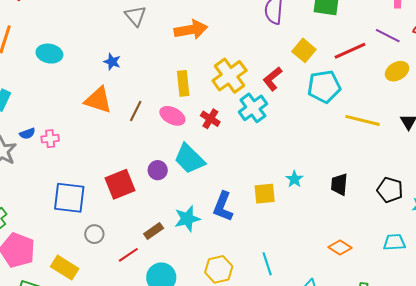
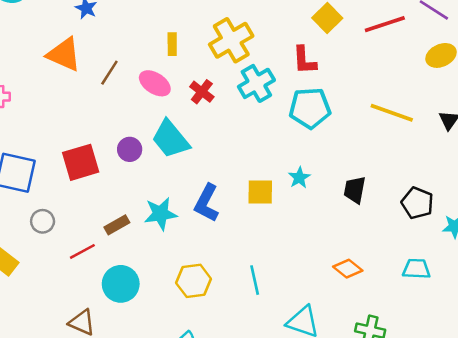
red L-shape: (272, 79) -> (304, 60), moved, turned -60
yellow rectangle: (183, 83) -> (172, 44), size x0.7
cyan pentagon: (324, 86) -> (310, 108), moved

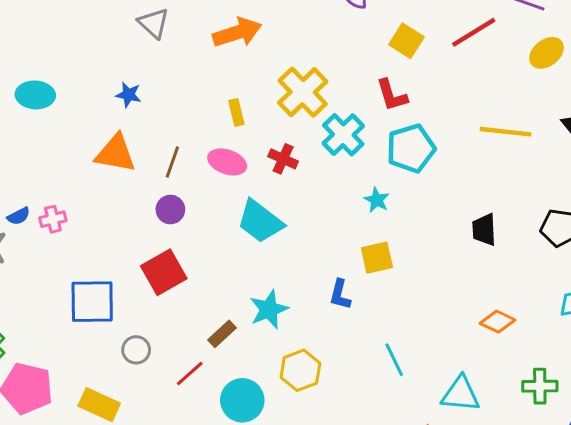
purple circle: (130, 149) -> (170, 210), moved
cyan star: (299, 178) -> (377, 200), moved
blue L-shape: (207, 203) -> (340, 295), moved, size x0.7
yellow hexagon: (194, 281) -> (300, 370), moved

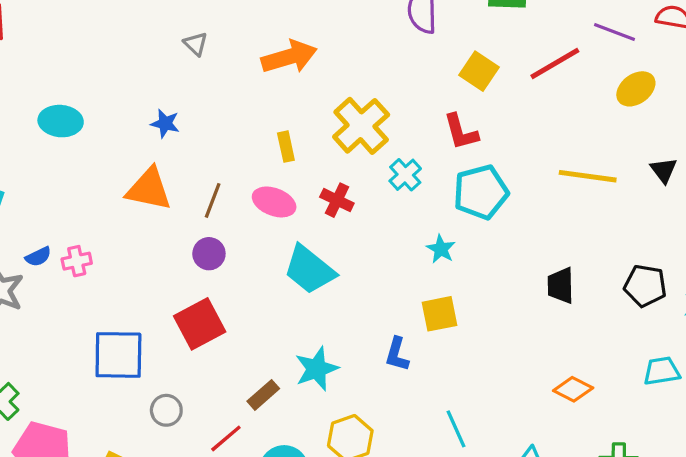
gray triangle: (154, 23) -> (196, 44), size x0.7
cyan cross: (343, 135) -> (405, 175), size x0.7

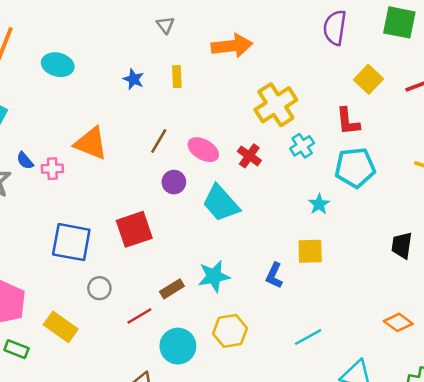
yellow rectangle: (286, 147) -> (177, 77), moved
orange triangle: (149, 189) -> (91, 143), moved
purple circle: (209, 254) -> (174, 182), moved
blue semicircle: (38, 257) -> (25, 161), turned 66
cyan line: (456, 429) -> (308, 337), turned 76

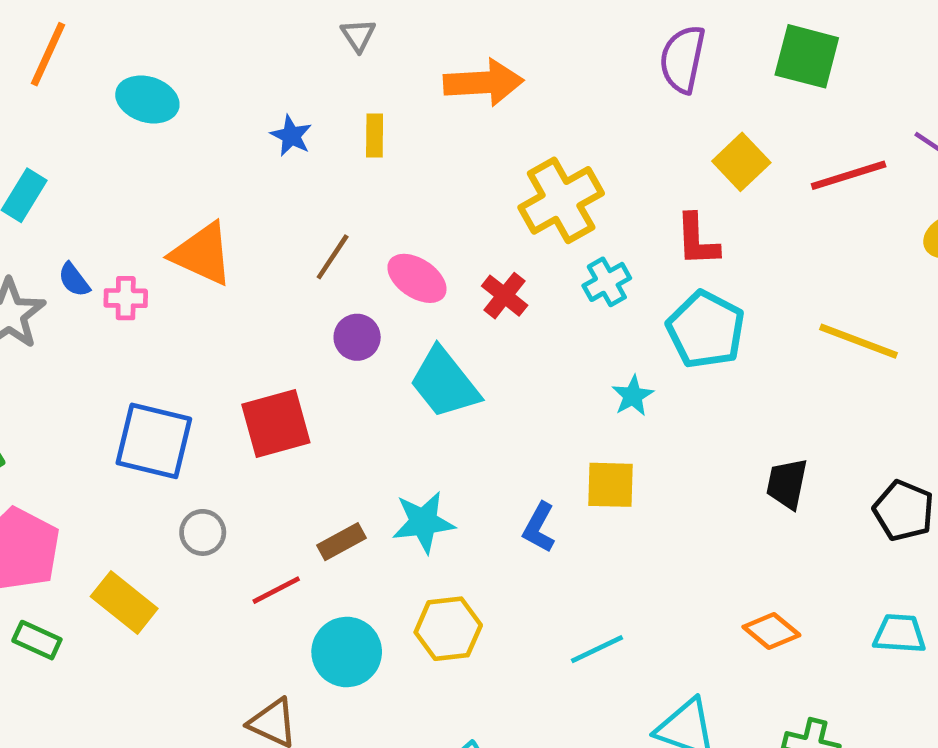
cyan pentagon: (355, 168) -> (706, 330), turned 30

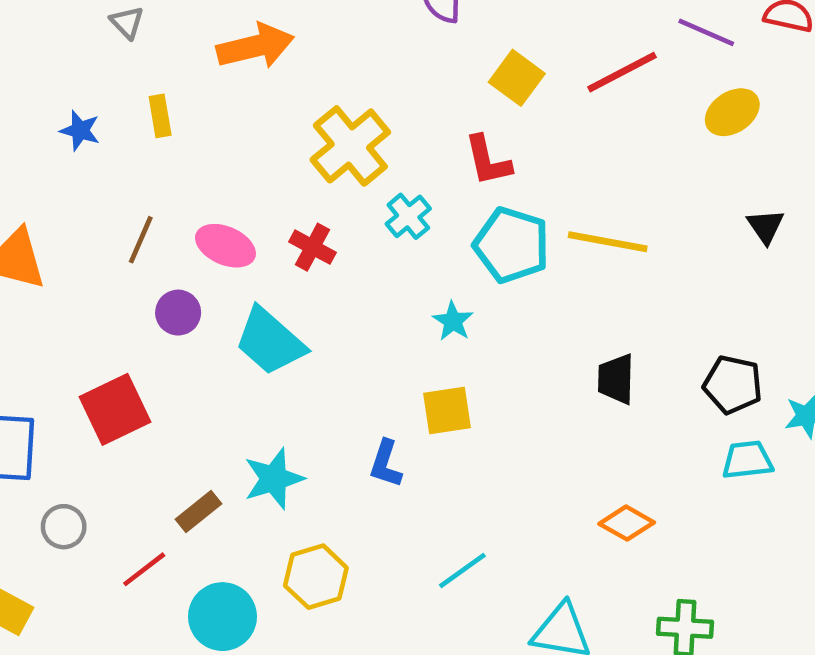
yellow line: (859, 341) -> (608, 242), moved
cyan trapezoid: (900, 634) -> (747, 460), moved

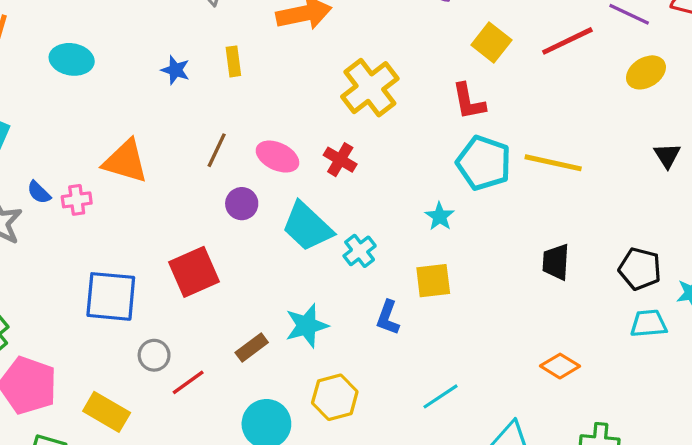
cyan cross: (408, 216) -> (360, 251), moved
red line: (144, 569) -> (188, 382), moved

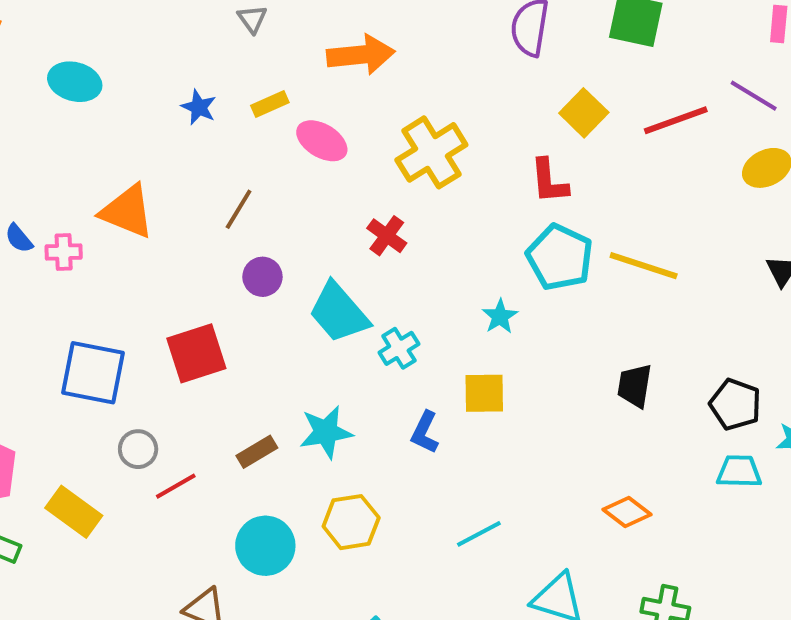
yellow rectangle: (233, 61) -> (270, 104), turned 68
pink ellipse: (277, 157) -> (322, 141), moved

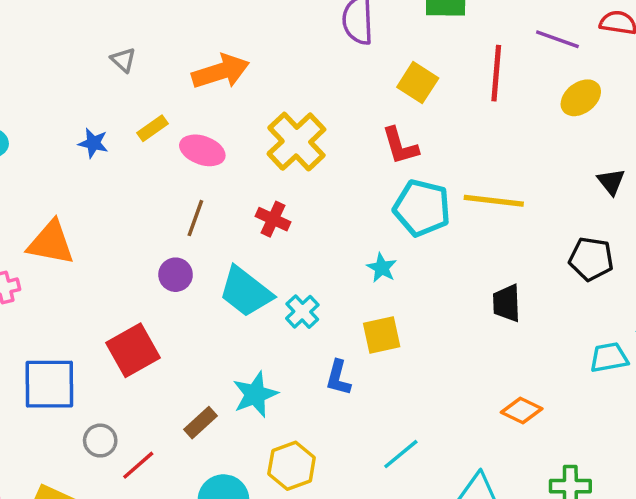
red line: (676, 120) -> (496, 73), turned -54
brown line: (239, 209) -> (195, 218), moved
black pentagon: (735, 404) -> (591, 259), moved

